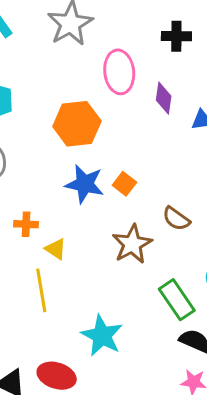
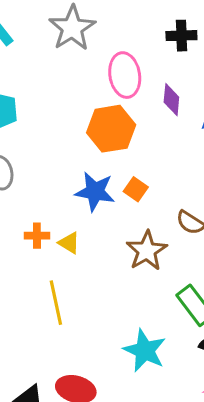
orange hexagon: (77, 124) -> (111, 129), moved
yellow triangle: (56, 249) -> (69, 243), moved
cyan star: (102, 336) -> (145, 351), moved

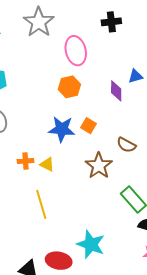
purple diamond: (171, 100) -> (116, 91), moved
orange hexagon: (111, 129) -> (69, 87), size x0.7
cyan star: (145, 351) -> (91, 244), moved

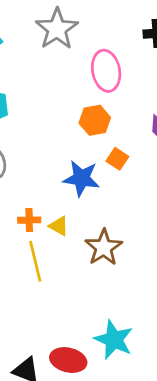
orange square: (88, 126) -> (117, 159), moved
brown star: (99, 166) -> (104, 247), moved
yellow line: (41, 204) -> (35, 261), moved

